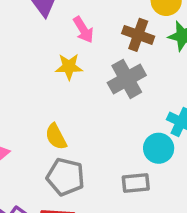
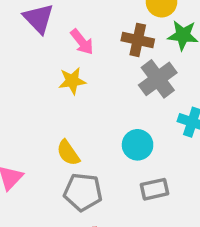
gray cross: (127, 79) -> (158, 79), moved
cyan circle: (159, 148) -> (138, 145), moved

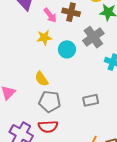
brown cross: (138, 40) -> (71, 12), moved
cyan circle: (138, 145) -> (67, 49), moved

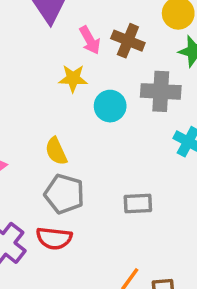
gray cross: (93, 37) -> (161, 91), turned 30

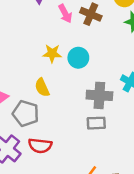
yellow star: (73, 78) -> (52, 53), moved
gray cross: (161, 91) -> (99, 95), moved
gray pentagon: (64, 194) -> (26, 114), moved

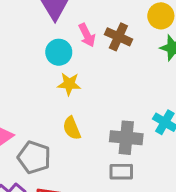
cyan circle: (78, 58) -> (59, 52), moved
yellow semicircle: (42, 87) -> (72, 128), moved

